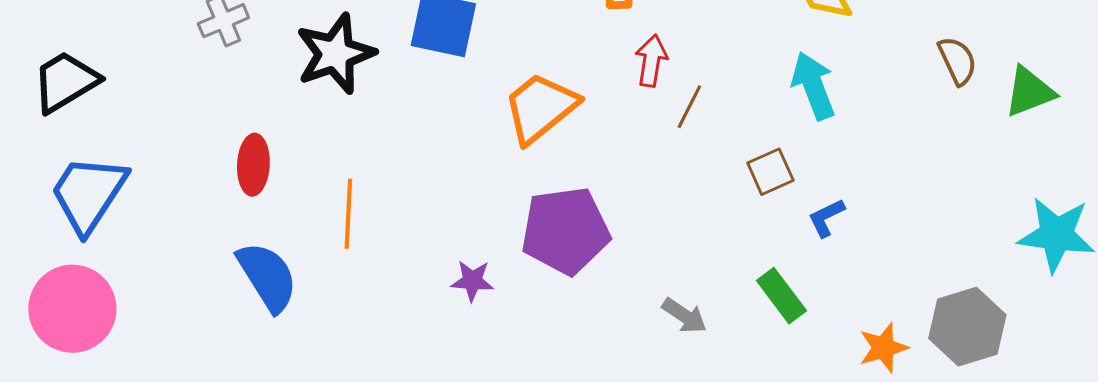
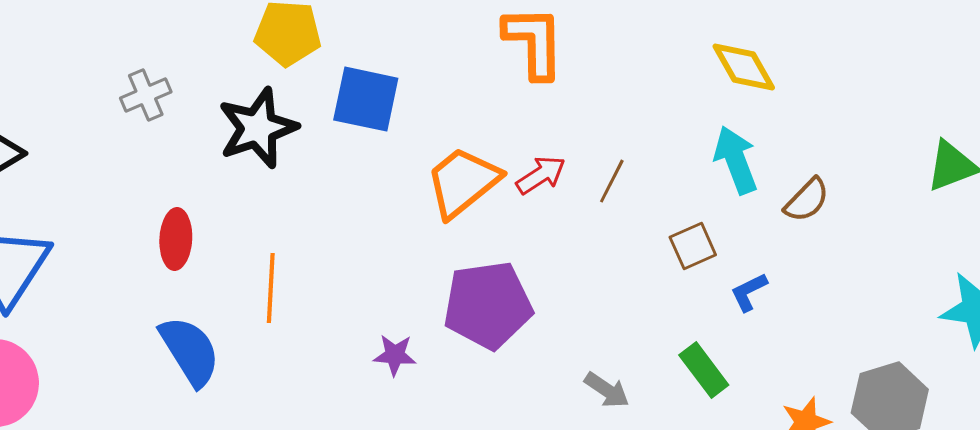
red arrow: (651, 61) -> (541, 175), moved, turned 48
brown semicircle: (957, 61) -> (807, 200), moved, turned 69

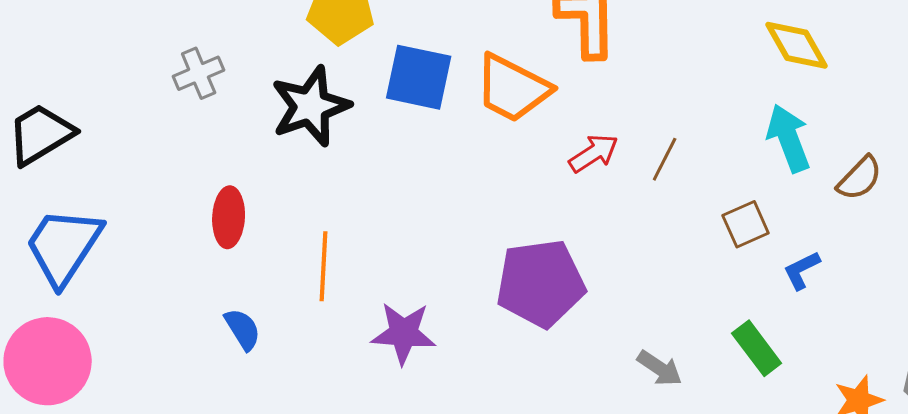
orange trapezoid: (463, 182) -> (513, 88), moved, turned -114
blue semicircle: (190, 351) -> (243, 329), size x0.6
purple star: (395, 355) -> (404, 333), moved, size x1.5

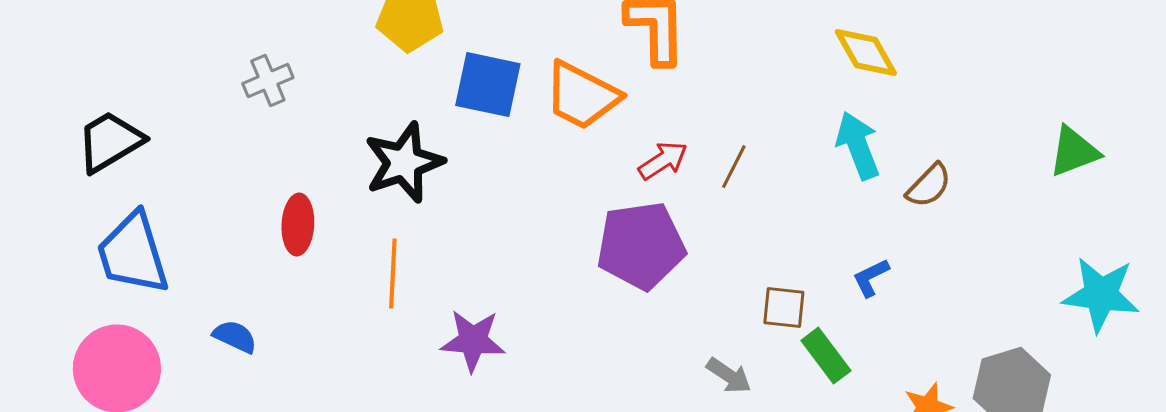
black star: (311, 106) -> (404, 163), moved
brown square: (746, 224) -> (784, 308), moved, turned 30
blue trapezoid: (64, 246) -> (133, 254), turned -50
purple pentagon: (541, 283) -> (641, 246), moved
blue semicircle: (243, 329) -> (235, 337), moved, turned -33

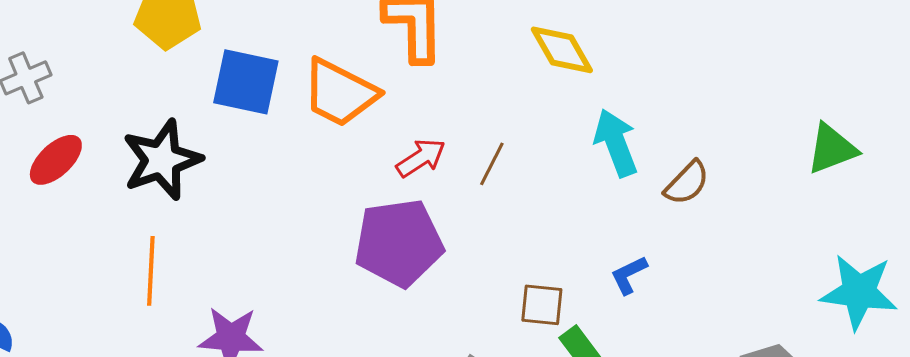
yellow diamond: (866, 53) -> (562, 50), moved
red ellipse: (298, 225) -> (56, 160), moved, turned 44

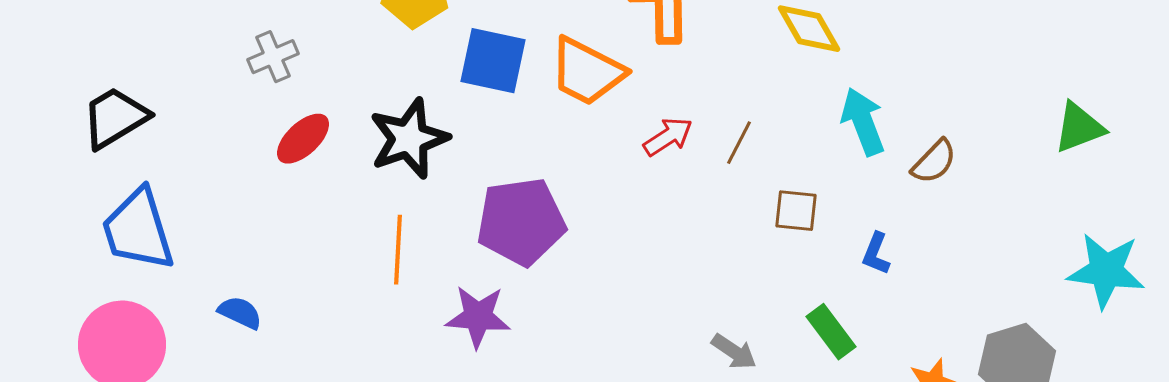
purple pentagon: (399, 243) -> (521, 222), moved
blue L-shape: (629, 275) -> (876, 254), turned -42
brown square: (542, 305) -> (796, 211), moved

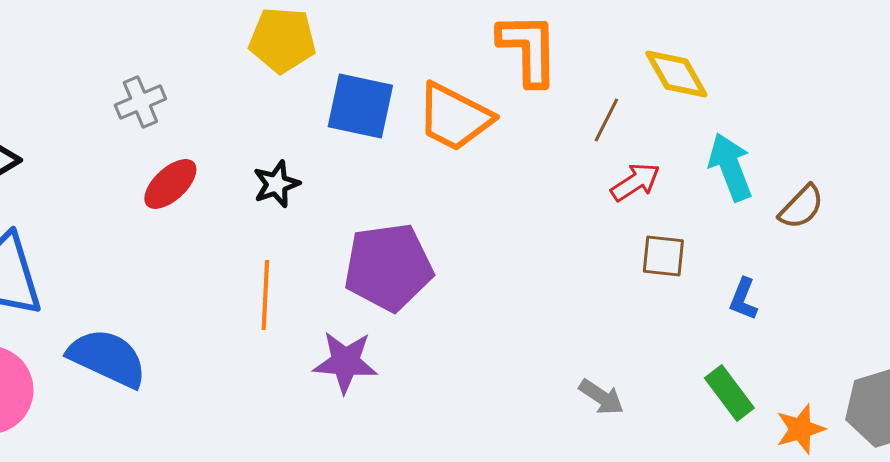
red arrow: (668, 137) -> (635, 182), moved
black star: (409, 139) -> (276, 184), size x0.6
brown line: (739, 143) -> (606, 120), moved
blue semicircle: (240, 313) -> (107, 358), size x1.8
green rectangle: (831, 332) -> (729, 393), moved

